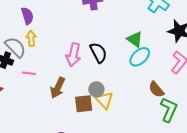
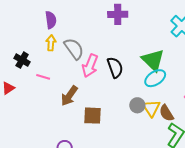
green triangle: (135, 39) -> (153, 60), size x1.4
gray semicircle: (15, 47) -> (74, 49), moved
gray circle: (96, 89) -> (137, 105), moved
yellow triangle: (104, 100) -> (151, 108), moved

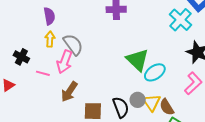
green triangle: (153, 60) -> (138, 60), moved
pink arrow: (90, 66) -> (65, 62), moved
black semicircle: (115, 67) -> (121, 107), moved

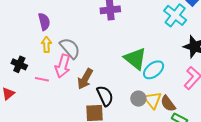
brown arrow: (69, 92) -> (85, 79), moved
black semicircle: (121, 107) -> (105, 96), moved

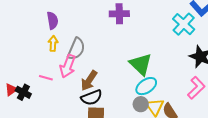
gray semicircle: (70, 48) -> (76, 49), turned 60
black cross: (19, 64) -> (23, 92), moved
cyan ellipse: (154, 70) -> (146, 86), moved
black semicircle: (105, 96) -> (91, 98), moved, turned 90

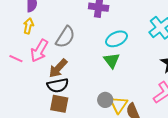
gray semicircle: (76, 49) -> (65, 37), moved
green triangle: (141, 64) -> (112, 60), size x0.7
cyan ellipse: (146, 86) -> (116, 39), moved

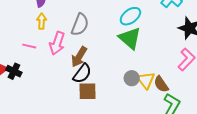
pink line: (16, 59) -> (29, 46), moved
green triangle: (112, 60) -> (130, 38), size x1.4
black semicircle: (58, 85) -> (82, 74), turned -30

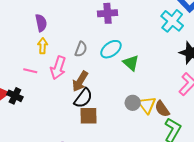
cyan ellipse: (130, 16) -> (111, 49), moved
gray semicircle: (80, 25) -> (81, 49), size x0.7
green triangle: (130, 38) -> (131, 63), size x0.7

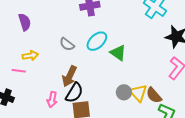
yellow arrow: (43, 46) -> (30, 56), moved, turned 84
gray semicircle: (81, 49) -> (67, 44), turned 112
pink arrow: (58, 68) -> (52, 100), moved, size x0.7

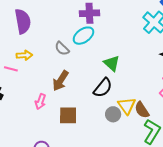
purple semicircle: (25, 22) -> (23, 21), size x1.4
cyan ellipse: (97, 41) -> (83, 36), moved
gray circle: (124, 92) -> (113, 114), moved
black semicircle: (74, 93) -> (103, 88), moved

